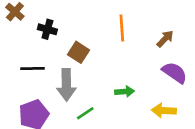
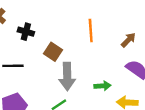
gray arrow: (66, 85) -> (67, 76), moved
green arrow: (125, 92) -> (102, 86), moved

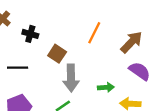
orange line: (91, 30) -> (94, 33), turned 30
brown arrow: (128, 40) -> (131, 42), size x1.5

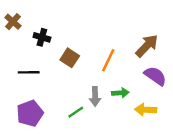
orange line: (94, 33) -> (108, 60), moved
gray arrow: (71, 78) -> (95, 96), moved, size x0.7

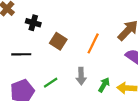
green arrow: (120, 93) -> (104, 85), moved, turned -56
green line: (76, 112) -> (51, 83), moved

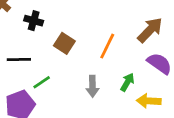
green line: (51, 83) -> (42, 82), moved
green arrow: (104, 85) -> (127, 82), moved

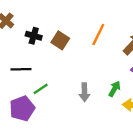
brown square: (64, 43) -> (60, 40), moved
orange line: (107, 46) -> (98, 35), moved

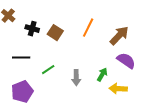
green line: (41, 89) -> (48, 70), moved

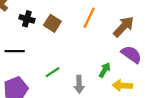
green line: (48, 70) -> (52, 72), moved
gray arrow: (76, 78) -> (79, 84), moved

